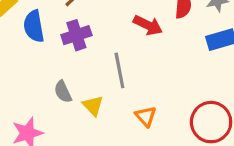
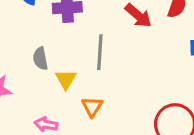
orange triangle: (146, 116) -> (92, 107), moved

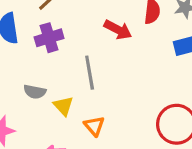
gray semicircle: (40, 59) -> (35, 92), turned -55

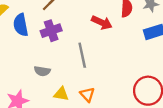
yellow triangle: (63, 106) -> (61, 94), moved, turned -35

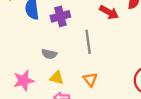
yellow triangle: (61, 94) -> (57, 78), moved

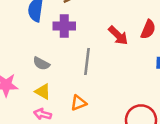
orange triangle: (90, 79) -> (79, 103), turned 32

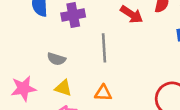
orange triangle: (79, 103) -> (103, 93), turned 35

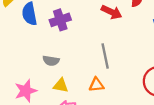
gray line: (104, 48) -> (105, 56), moved

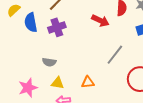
gray line: (105, 56) -> (115, 55), moved, turned 50

